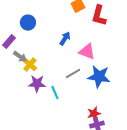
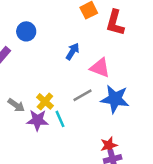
gray arrow: (20, 57) -> (16, 105), moved
yellow cross: (30, 65) -> (45, 101), moved
purple star: (37, 84) -> (37, 120), moved

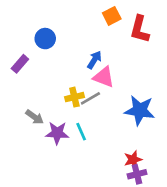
pink triangle: (100, 68) -> (104, 77), moved
gray line: (82, 95) -> (90, 98), moved
yellow cross: (45, 101) -> (74, 97), moved, turned 36

